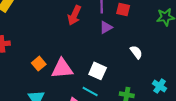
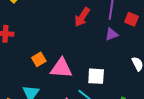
white square: (98, 71) -> (96, 76), turned -30

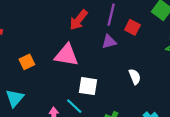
pink triangle: (61, 68) -> (66, 55), moved

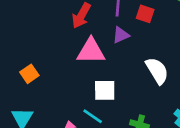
pink triangle: (66, 55) -> (91, 51), moved
white semicircle: (135, 77) -> (157, 71), size x1.5

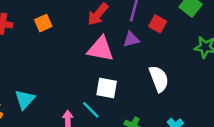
orange square: (29, 74) -> (43, 23), moved

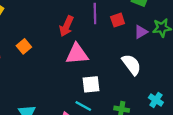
red square: (158, 24) -> (118, 20), turned -32
purple triangle: (131, 39) -> (141, 32), moved

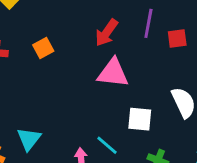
white square: (91, 84) -> (140, 119), moved

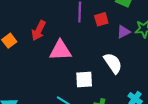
red arrow: (106, 33) -> (39, 31), moved

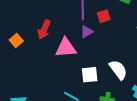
purple triangle: (123, 32) -> (87, 32), moved
white semicircle: (113, 63) -> (118, 70), moved

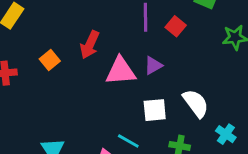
red square: (104, 16) -> (176, 26), turned -32
purple triangle: (87, 32) -> (153, 65), moved

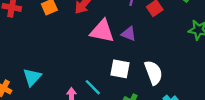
purple triangle: (153, 65) -> (129, 34), turned 35

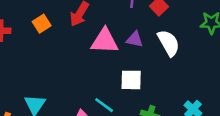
white semicircle: (153, 73) -> (169, 43), moved

